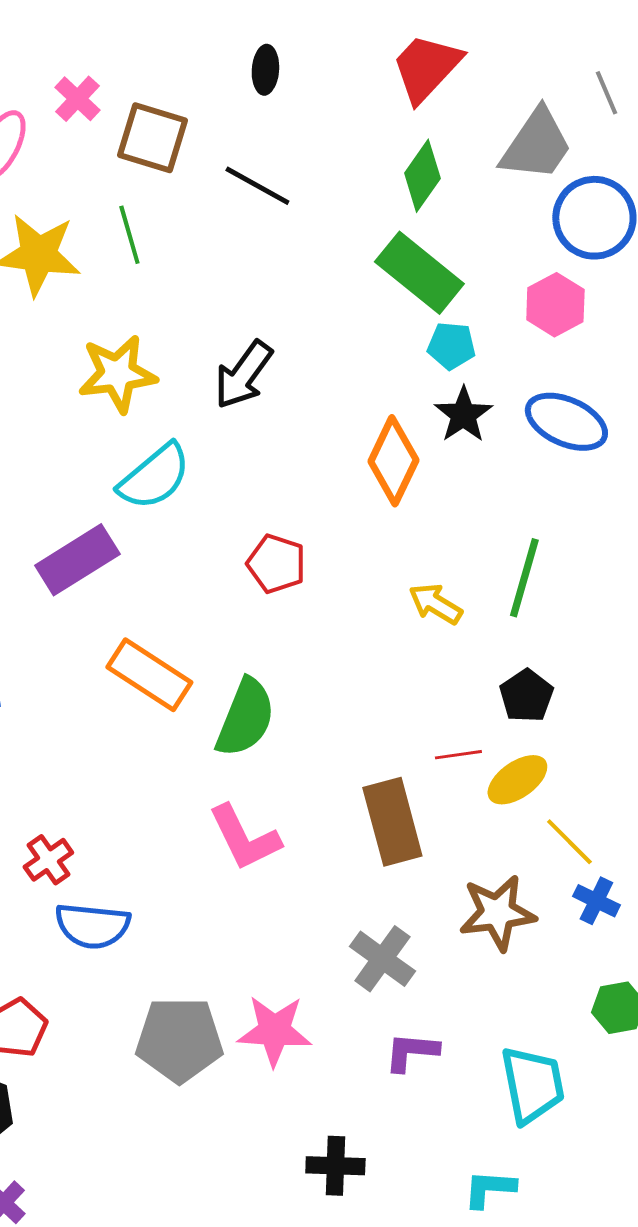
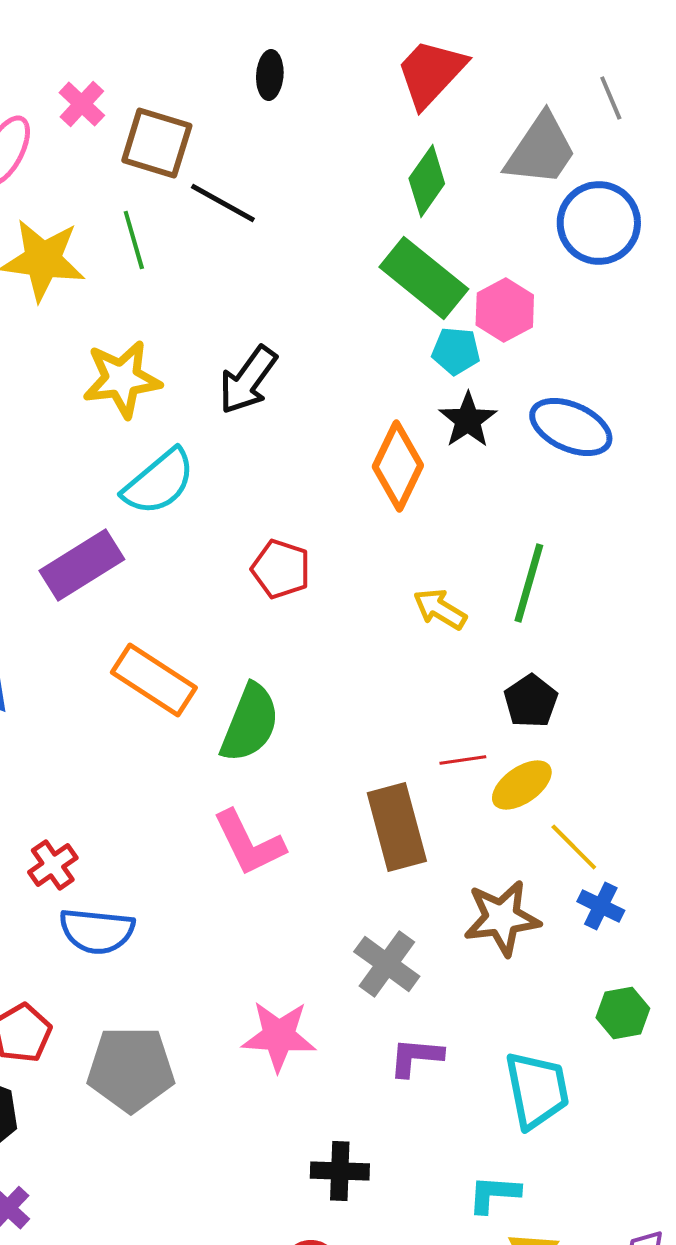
black line: (257, 186) -> (223, 203), moved
pink hexagon: (555, 305) -> (505, 310), moved
gray pentagon: (179, 1040) -> (131, 1069), moved

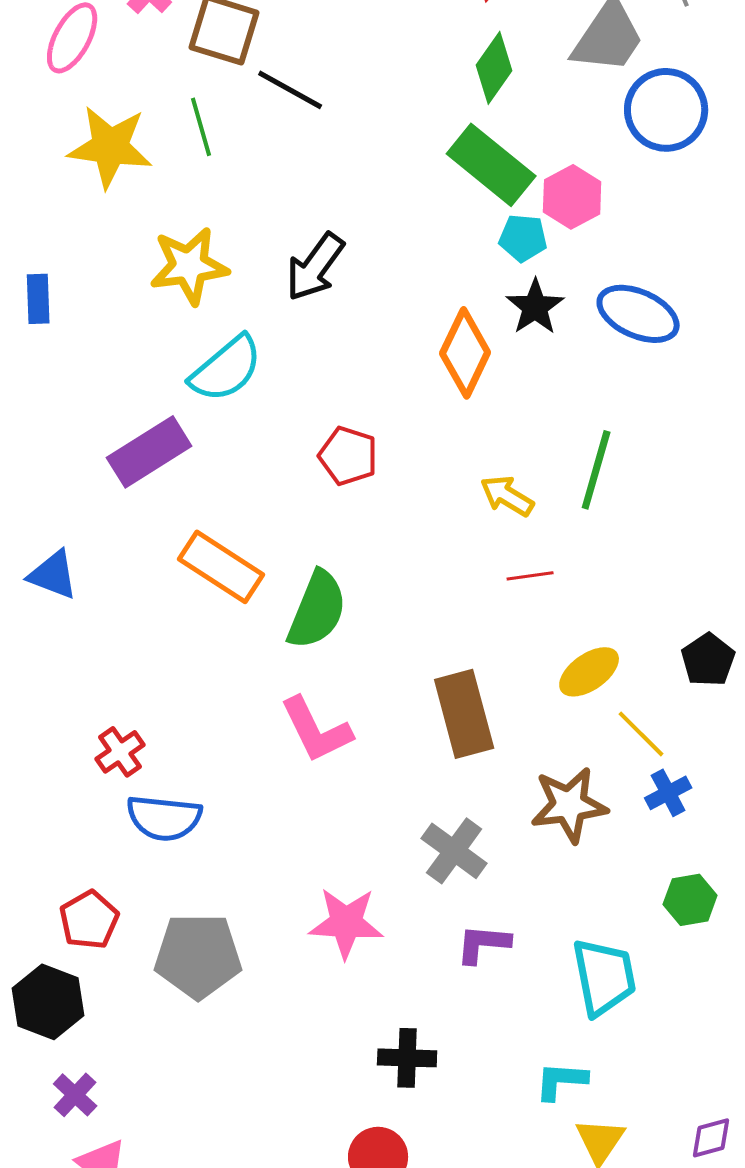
black pentagon: (531, 701) -> (708, 660), moved
red line: (463, 760) -> (530, 576), moved
blue cross: (601, 906) -> (668, 793), turned 36

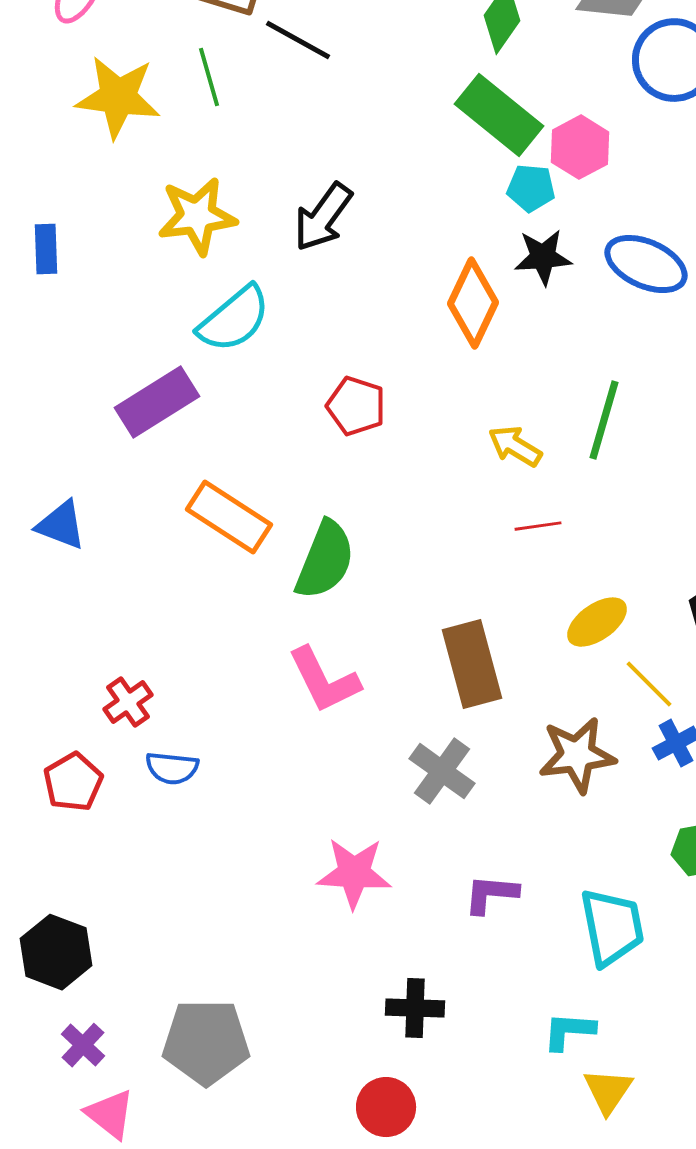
black star: (535, 307) -> (543, 257), turned 30
blue semicircle: (164, 818) -> (172, 768), size x0.7
gray cross: (454, 851) -> (442, 771), moved
red pentagon: (89, 920) -> (73, 782), moved
gray pentagon: (198, 956) -> (206, 1042), moved

